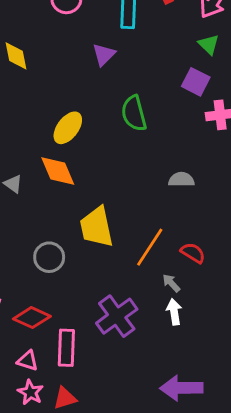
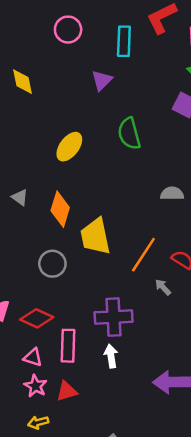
orange diamond: (58, 171) -> (60, 209), moved, turned 40
white arrow: (174, 312) -> (111, 356), moved
purple cross: (117, 316) -> (114, 317), turned 33

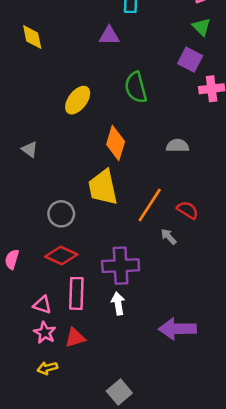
purple triangle: (102, 80) -> (109, 36), turned 45
orange diamond: (60, 209) -> (116, 143), moved
red diamond: (37, 318) -> (61, 256), moved

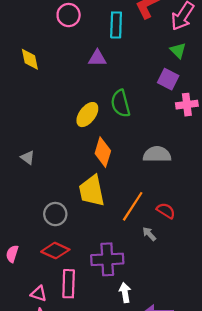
yellow ellipse: (78, 100) -> (87, 115), moved
gray semicircle: (177, 146) -> (157, 154), size x1.4
white arrow: (118, 304) -> (125, 293), moved

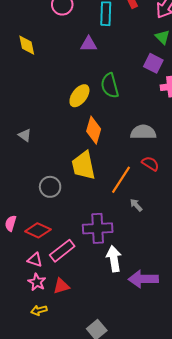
red semicircle: (166, 211) -> (150, 164), moved
red diamond: (55, 251) -> (38, 230), moved
pink rectangle: (69, 284) -> (62, 251), turned 50
white arrow: (125, 293) -> (114, 259), size x1.4

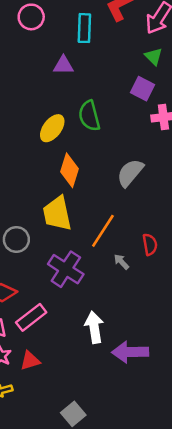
gray semicircle: (143, 132) -> (130, 173), turned -50
red semicircle: (150, 164) -> (150, 244), moved, turned 48
purple cross: (98, 228) -> (66, 269), moved, turned 36

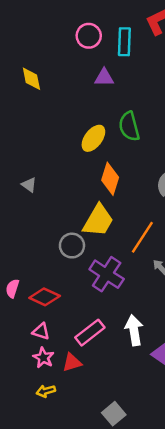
pink circle: (31, 17) -> (89, 36), moved
yellow trapezoid: (57, 214) -> (98, 221), turned -138
gray circle: (16, 239) -> (72, 246), moved
pink rectangle: (31, 317) -> (90, 333), moved

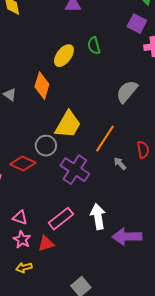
green semicircle: (129, 126) -> (94, 46), size x0.7
orange diamond: (110, 179) -> (42, 86), moved
red diamond: (45, 297) -> (23, 164), moved

